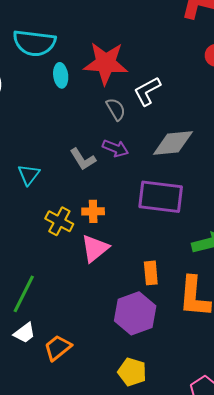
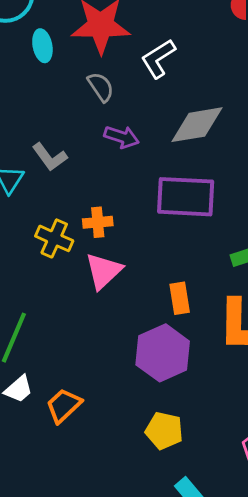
gray semicircle: (116, 109) -> (101, 87), moved
gray L-shape: (83, 159) -> (50, 157), moved

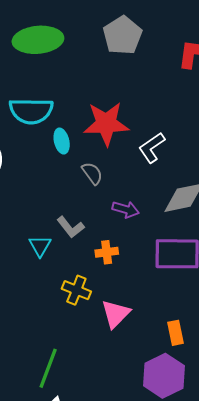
gray semicircle: (101, 87) -> (92, 173), moved
orange cross: (98, 222) -> (107, 252), moved

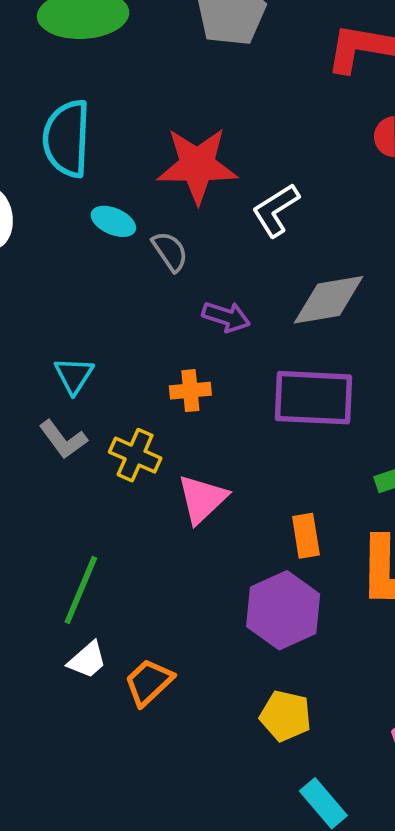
cyan semicircle: (31, 111) -> (67, 138), turned 90
cyan ellipse: (62, 141) -> (113, 221), moved, turned -55
gray L-shape: (70, 227) -> (63, 439), moved

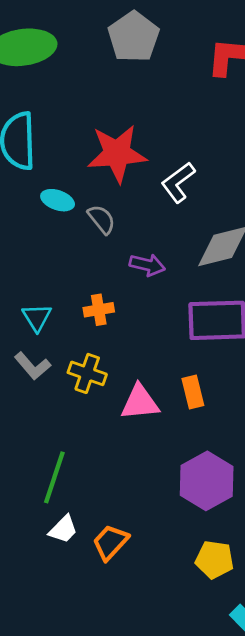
orange cross: (190, 391) -> (99, 310), moved
pink triangle: (202, 499) -> (140, 402), turned 42
orange rectangle: (306, 536) -> (193, 392), moved

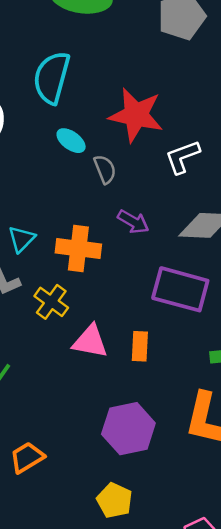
orange cross: (99, 310) -> (78, 248), size x1.6

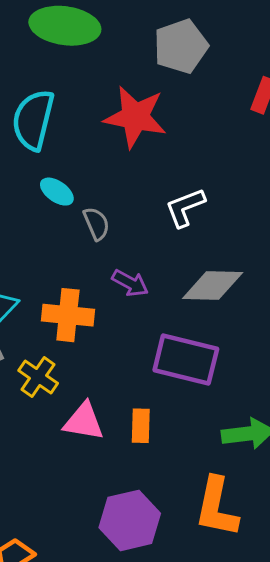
red star: (136, 115) -> (135, 117), moved

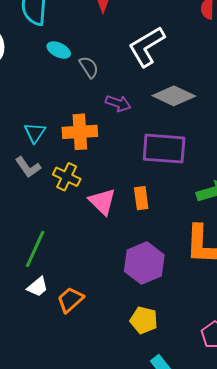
white L-shape: (185, 208) -> (147, 46), size x1.4
gray diamond: (213, 286) -> (174, 96), turned 33
pink triangle: (84, 421) -> (102, 202), turned 44

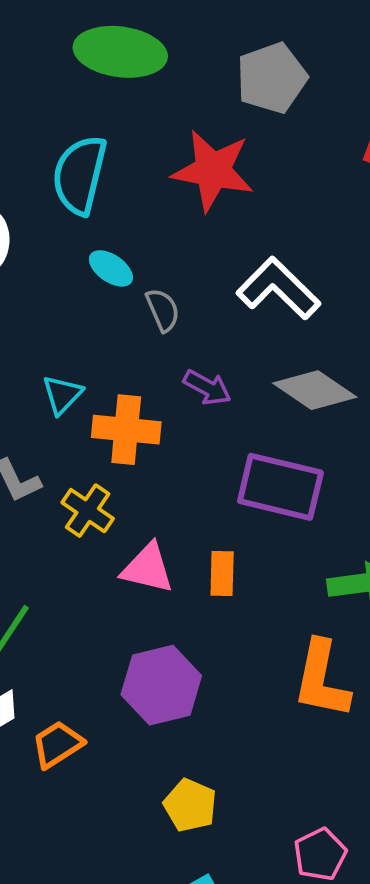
white L-shape: (147, 46) -> (278, 288), turned 66
cyan triangle: (35, 133) -> (62, 395), moved
pink triangle: (102, 202) -> (147, 568), turned -40
purple hexagon: (144, 263) -> (161, 685), moved

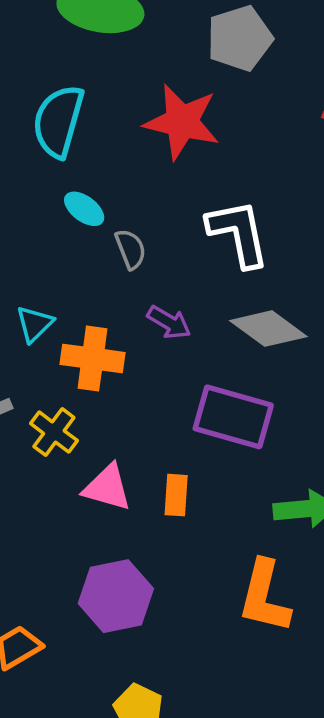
white L-shape: (278, 288) -> (238, 233), turned 32

